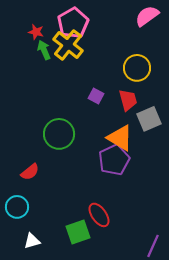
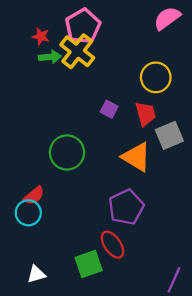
green arrow: (44, 50) -> (50, 57), turned 108
purple pentagon: (114, 160) -> (126, 207), moved
cyan circle: (17, 207) -> (28, 213), moved

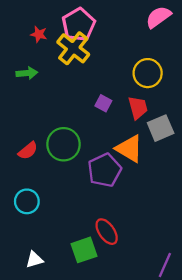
green arrow: (50, 57) -> (27, 73), moved
red semicircle: (34, 196) -> (28, 151), moved
purple pentagon: (126, 207) -> (104, 170), moved

